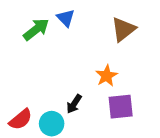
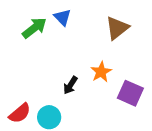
black arrow: (74, 104) -> (70, 85), moved
purple square: (121, 107) -> (130, 93), moved, turned 30

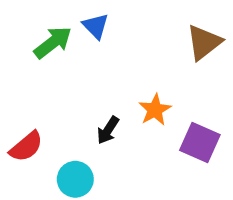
brown triangle: (117, 28) -> (204, 42), moved
red semicircle: (20, 113) -> (26, 147), moved

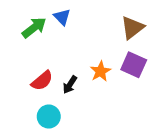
purple square: (200, 142) -> (134, 65), moved
red semicircle: (26, 147) -> (42, 81), moved

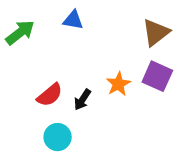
blue triangle: (62, 17) -> (73, 20), turned -36
green arrow: (34, 28) -> (20, 33), moved

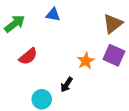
red semicircle: (50, 95) -> (28, 56), moved
black arrow: (82, 100) -> (67, 85), moved

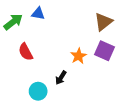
blue triangle: (53, 15) -> (38, 13), moved
red semicircle: (28, 56) -> (26, 52), turned 102

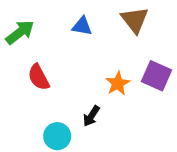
blue triangle: (38, 13) -> (82, 26), moved
brown triangle: (103, 22) -> (135, 20), moved, turned -30

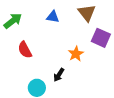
purple square: (156, 76) -> (101, 38), moved

